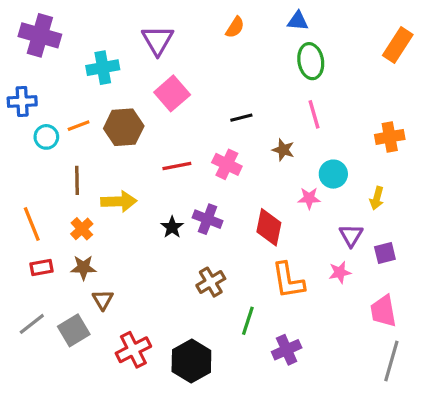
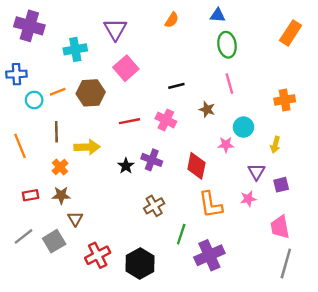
orange line: (32, 224) -> (20, 146), moved
purple cross: (287, 350) -> (209, 255), size x1.4

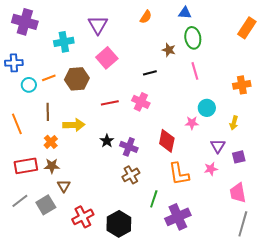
brown star: (207, 109) -> (169, 50), moved
purple cross: (152, 160) -> (129, 147), moved
red rectangle: (31, 195) -> (26, 166), size x1.6

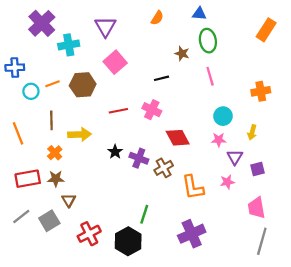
purple cross: (25, 22) -> (42, 23), moved, turned 30
pink star: (192, 123) -> (219, 140), moved
red diamond: (167, 141) -> (178, 138), moved, turned -40
brown cross: (131, 175) -> (164, 168), moved
green line: (154, 199) -> (144, 214), moved

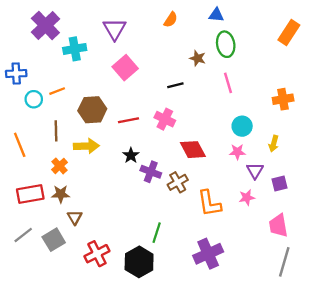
brown hexagon: (83, 85) -> (92, 110), moved
black star: (115, 152) -> (131, 155), moved

